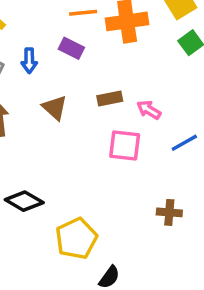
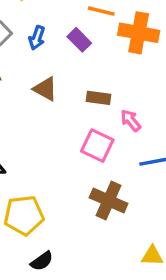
brown triangle: (55, 108) -> (45, 89), turned -32
brown cross: (169, 212) -> (109, 201), moved, size x1.5

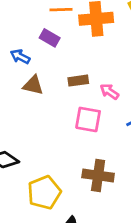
blue arrow: (37, 38) -> (20, 57), moved, turned 114
brown cross: (109, 201) -> (98, 176), moved

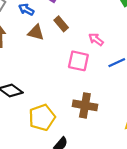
brown rectangle: (78, 81) -> (61, 24), moved, turned 56

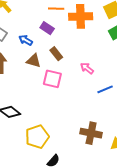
pink square: (78, 61) -> (52, 79), moved
brown cross: (85, 105) -> (91, 133), moved

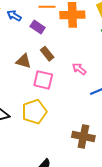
blue arrow: (26, 40) -> (14, 16), moved
yellow pentagon: (37, 137) -> (34, 112), moved

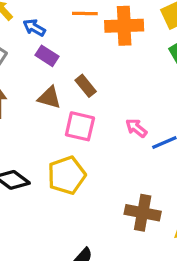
purple rectangle: (38, 27) -> (47, 56), moved
pink arrow: (79, 69) -> (136, 128), moved

